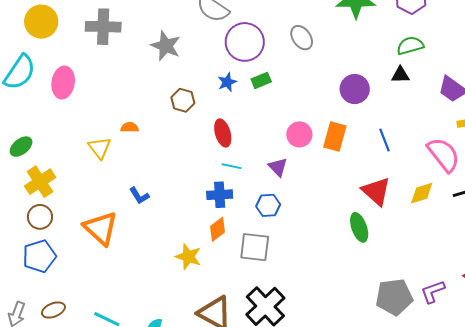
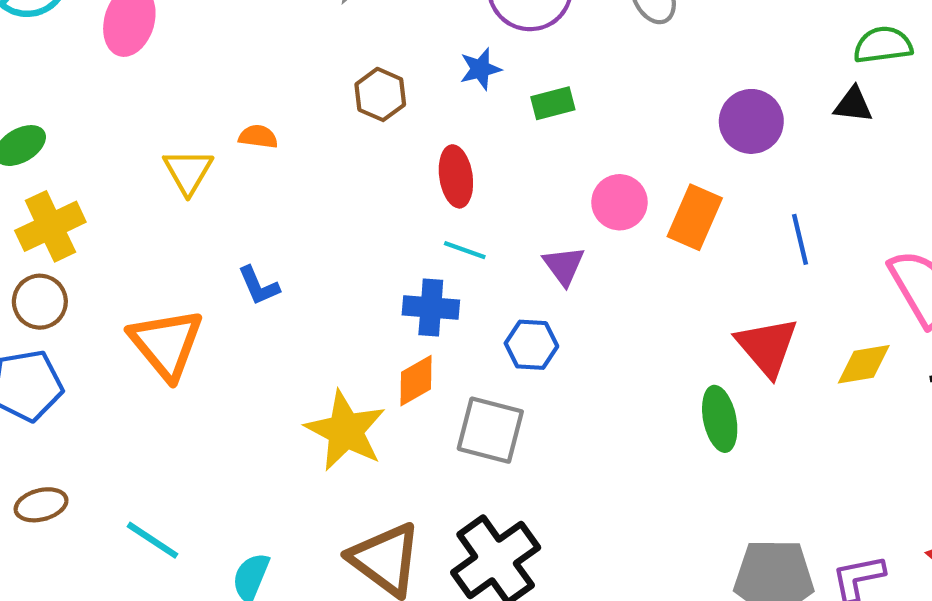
green rectangle: (261, 80) -> (553, 103), moved
yellow star: (188, 257) -> (346, 431), size x1.4

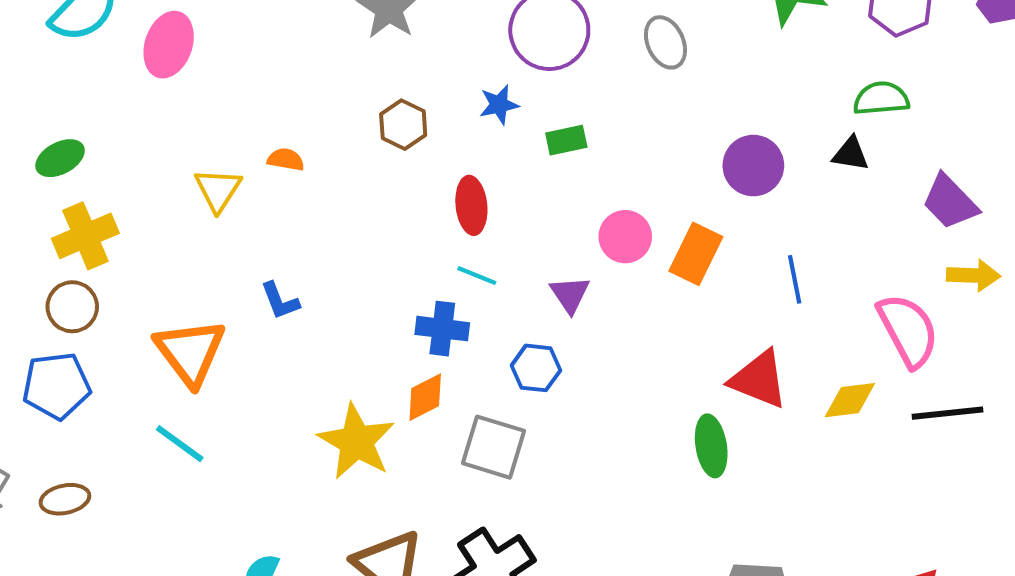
red triangle: (767, 347) -> (759, 379), turned -30
cyan line: (152, 540) -> (180, 444), moved

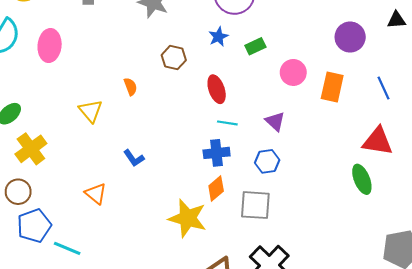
orange semicircle: (286, 160) -> (130, 87), moved, turned 72
pink circle: (625, 237) -> (293, 72), moved
brown circle: (72, 307) -> (18, 192), moved
orange triangle: (190, 352) -> (96, 194), size x0.6
cyan line: (180, 444) -> (67, 248), moved

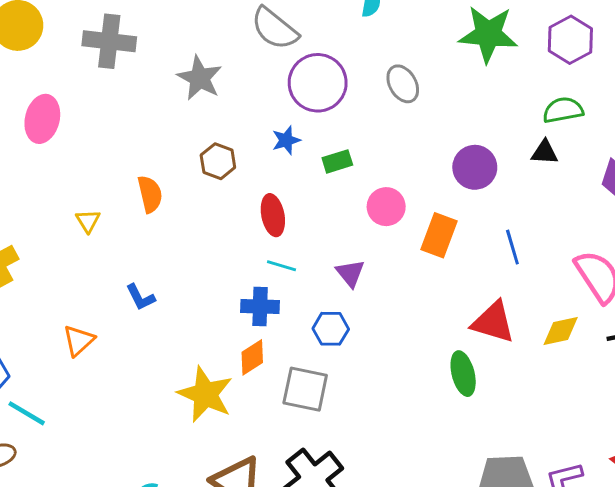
orange semicircle: (130, 87) -> (150, 194), size x1.4
yellow triangle: (91, 111) -> (88, 221), size x0.7
orange triangle: (96, 194) -> (79, 340), turned 30

